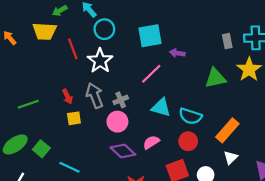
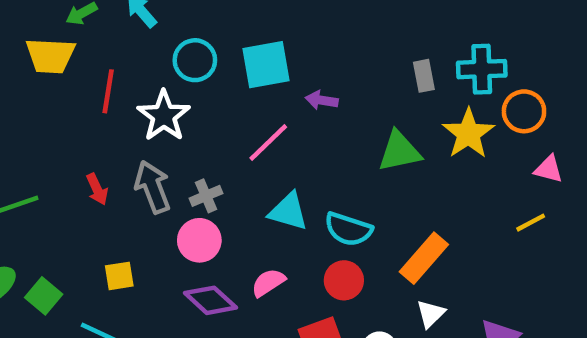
cyan circle: (104, 29) -> (195, 60), moved
red line: (73, 49) -> (108, 91), turned 30
yellow square: (74, 118) -> (119, 276), moved

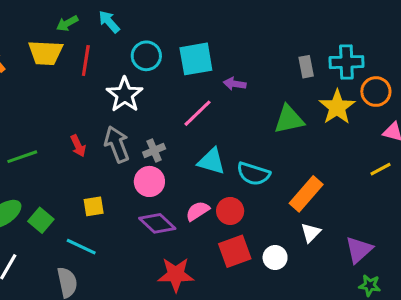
red line: (108, 91) -> (86, 60), moved
red circle: (344, 280) -> (230, 211), moved

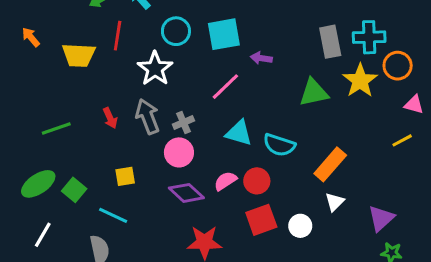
yellow trapezoid: (46, 53) -> (79, 55), moved
gray rectangle: (306, 67) -> (330, 42), size x1.5

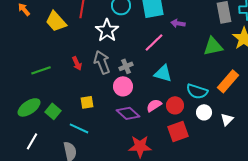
yellow trapezoid: (79, 55) -> (56, 21), turned 45
cyan semicircle: (279, 145) -> (197, 91), moved
orange rectangle: (330, 164) -> (228, 81), moved
white circle: (300, 226) -> (204, 112), moved

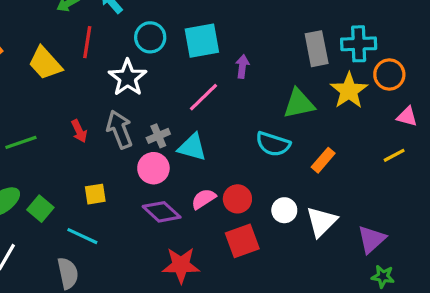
purple arrow: (178, 23) -> (242, 66), turned 88
cyan triangle: (163, 73) -> (192, 147), moved
orange rectangle: (228, 81) -> (323, 160), size x0.7
cyan semicircle: (197, 91) -> (273, 144), moved
white triangle: (227, 119) -> (321, 222), size x1.5

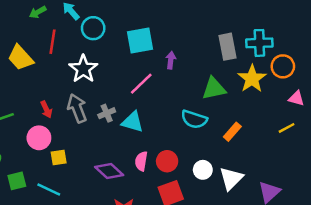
cyan circle: (150, 37) -> (93, 28), moved
pink circle: (153, 168) -> (39, 138), moved
pink semicircle: (204, 199) -> (141, 161), turned -48
green square: (40, 209) -> (17, 181), moved, turned 36

